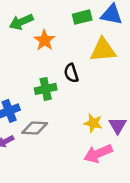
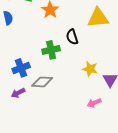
yellow star: (93, 123) -> (90, 69), moved
pink arrow: (98, 154) -> (94, 103), size x0.6

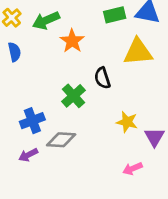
green cross: (51, 50) -> (73, 96), turned -30

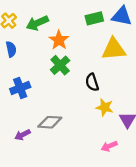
black semicircle: (102, 78) -> (92, 82), moved
green cross: (73, 96) -> (60, 65), moved
blue cross: (32, 121) -> (20, 88), moved

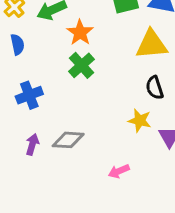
black semicircle: (92, 82) -> (155, 88), moved
purple arrow: (22, 135) -> (32, 144), moved, turned 133
pink arrow: (109, 146) -> (119, 171), moved

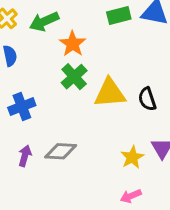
yellow triangle: (152, 44) -> (110, 93), moved
yellow star: (140, 121) -> (132, 157), moved, turned 30
pink arrow: (119, 171) -> (131, 196), moved

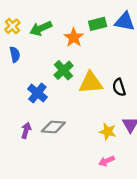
orange star: (73, 44) -> (74, 37), moved
blue cross: (22, 106) -> (37, 93), moved, turned -30
yellow star: (132, 157) -> (108, 132), turned -30

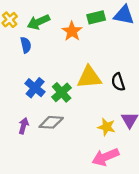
blue semicircle: (15, 54) -> (26, 45), moved
green cross: (63, 70) -> (62, 92), moved
pink arrow: (107, 161) -> (105, 157), size x1.6

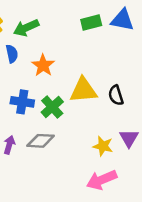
orange star: (72, 31) -> (43, 65), moved
blue cross: (35, 88) -> (22, 102), turned -30

